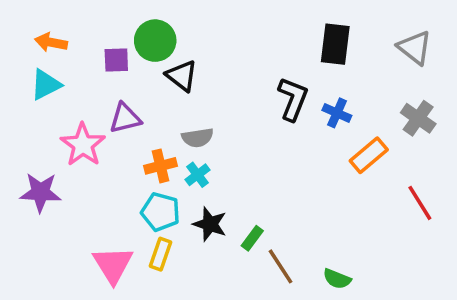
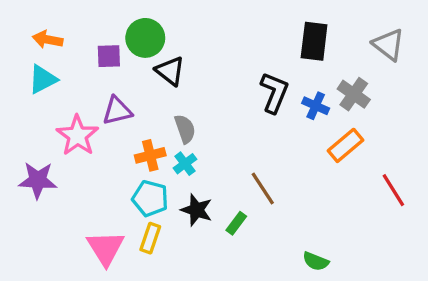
gray cross: (418, 118) -> (354, 94), moved
gray semicircle: (198, 138) -> (185, 129), turned -100
brown line: (280, 266) -> (263, 188), moved

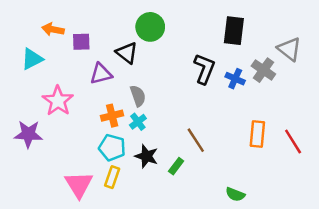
green circle: (145, 38) -> (150, 27), moved
orange arrow: (48, 40) -> (53, 29), moved
gray triangle: (388, 45) -> (289, 49), moved
purple triangle: (117, 111) -> (101, 74), moved
orange rectangle: (345, 145) -> (257, 134), moved, turned -45

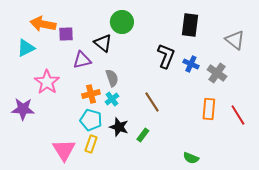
orange arrow: (53, 29) -> (43, 24), size x1.4
gray cross: (263, 70) -> (217, 73), moved
brown line: (196, 140) -> (152, 102), moved

